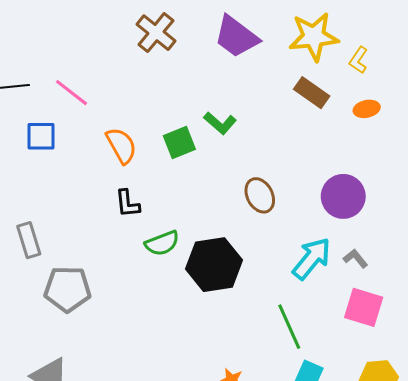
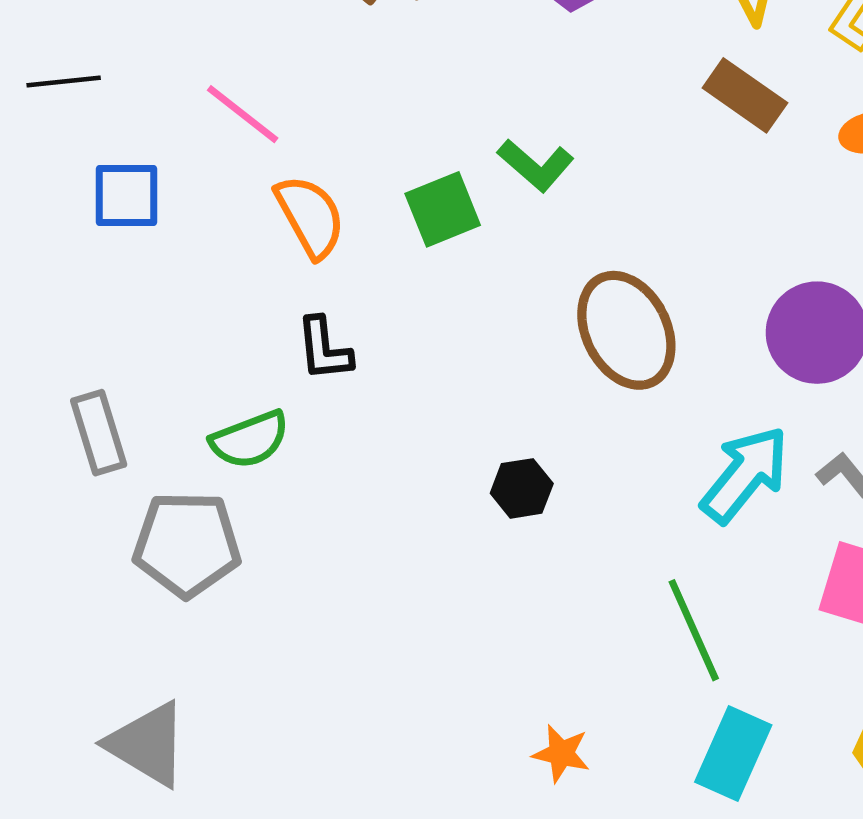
pink line: (72, 93) -> (243, 114), moved
brown ellipse: (260, 195) -> (626, 330), size x1.4
green semicircle: (162, 243) -> (250, 440), moved
black hexagon: (214, 265) -> (522, 488), size x0.5

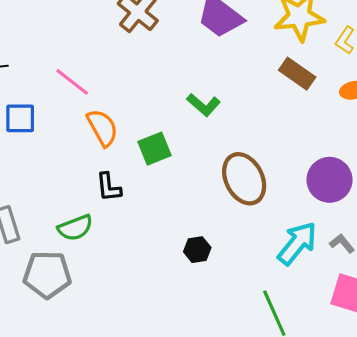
green square: (443, 209) -> (154, 149), moved

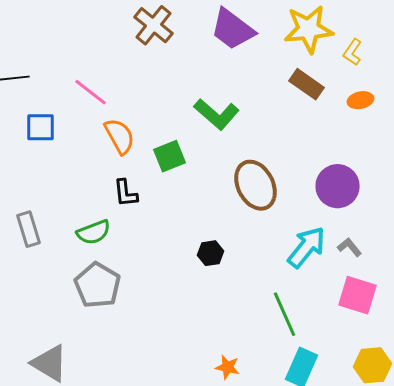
green L-shape: (203, 105) -> (216, 114), size x1.4
gray pentagon: (47, 275) -> (98, 285), moved, turned 30

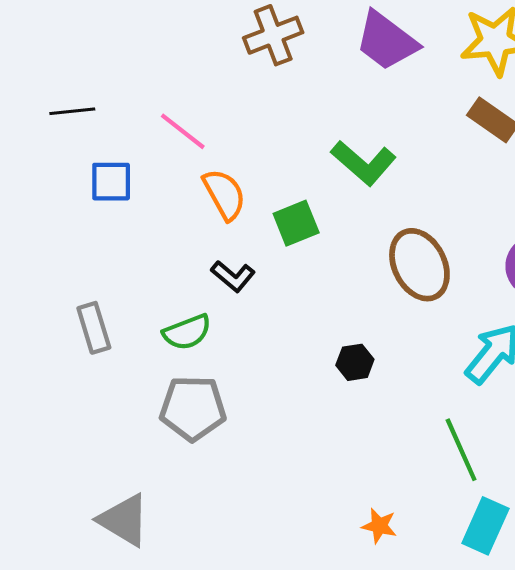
brown cross: (154, 25) -> (273, 35), turned 30
black L-shape: (126, 193) -> (233, 276), turned -44
gray pentagon: (98, 285) -> (193, 408), turned -30

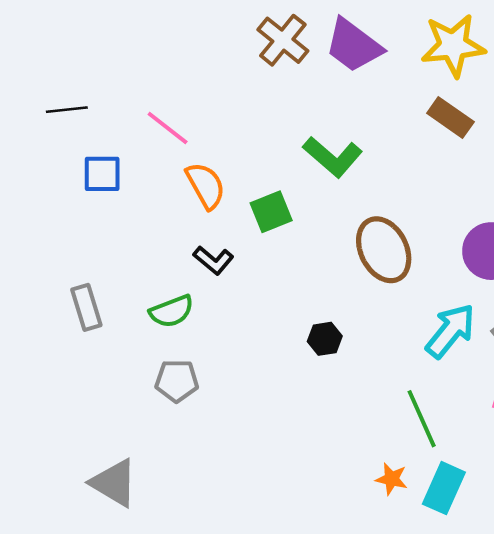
brown cross: (273, 35) -> (283, 40), moved, turned -30
gray pentagon: (193, 408) -> (177, 381), size x0.7
orange star: (379, 526) -> (392, 479), moved

